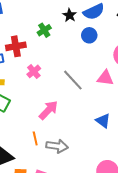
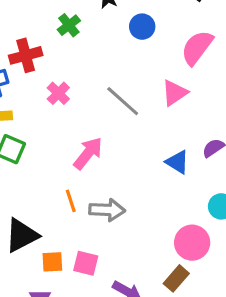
pink triangle: (105, 78) -> (174, 93), turned -36

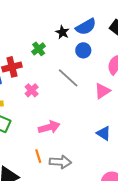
gray line: (123, 101) -> (68, 78), moved
pink arrow: (88, 153) -> (49, 127), turned 35

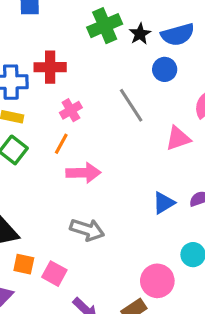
green cross: (39, 49) -> (105, 26), moved, size x1.5
blue triangle: (104, 133) -> (164, 203), turned 42
orange line: (38, 156) -> (61, 144), moved, turned 32

